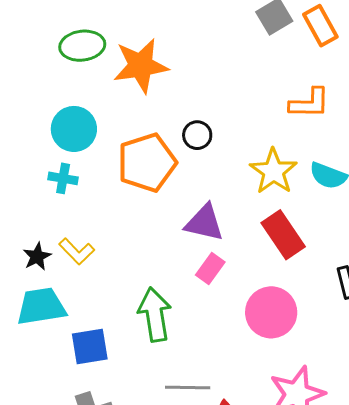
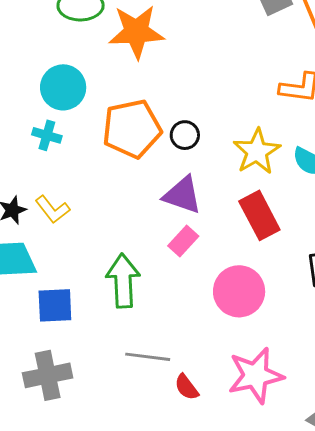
black circle: (197, 135) -> (185, 135), moved

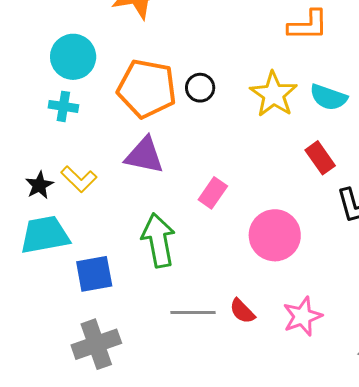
orange pentagon: (132, 129) -> (147, 89), turned 30
purple triangle: (183, 195) -> (144, 155), moved
red rectangle: (259, 215) -> (320, 158), moved, size x0.7
pink star: (256, 375) -> (302, 316), size x0.7
red semicircle: (187, 387) -> (242, 311), moved

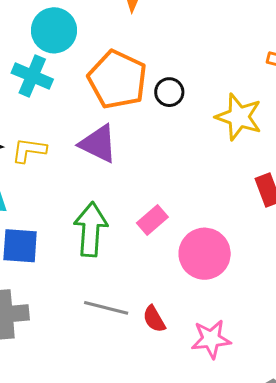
yellow star: (274, 94) -> (239, 117), turned -30
cyan cross: (63, 106) -> (32, 76), size x1.4
yellow L-shape: (79, 179) -> (29, 150), turned 129
pink rectangle: (213, 193) -> (152, 220), moved

